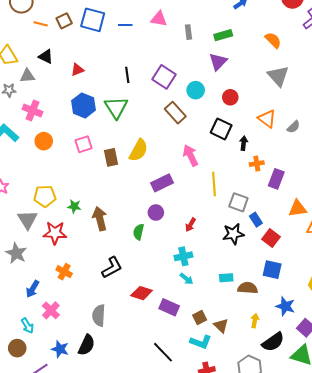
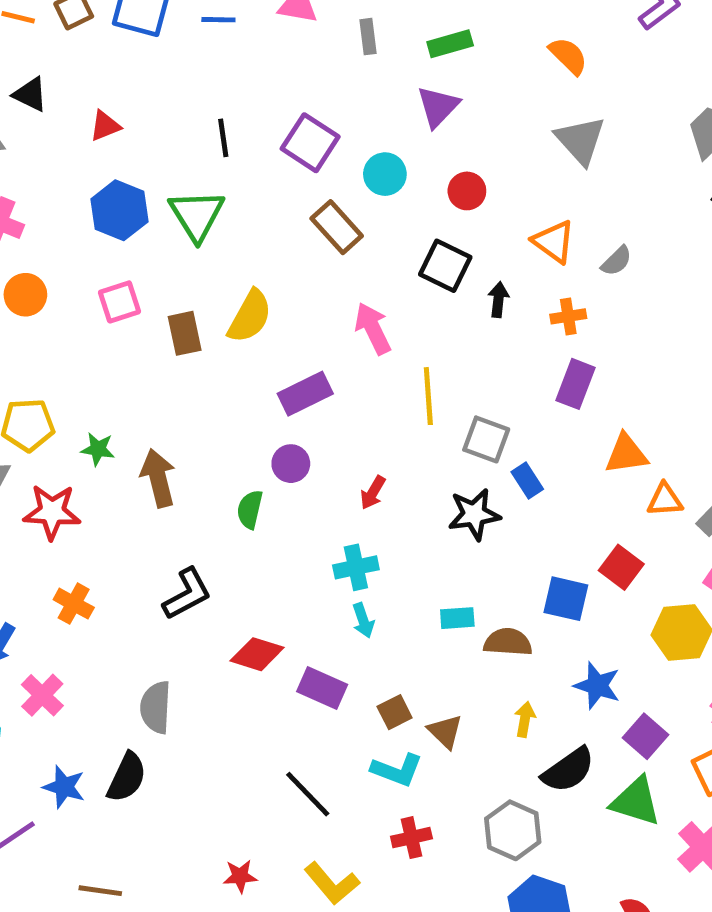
orange cross: (257, 164) -> (568, 316), moved
red square: (271, 238) -> (621, 567), moved
cyan arrow: (186, 279) -> (363, 620), turned 32

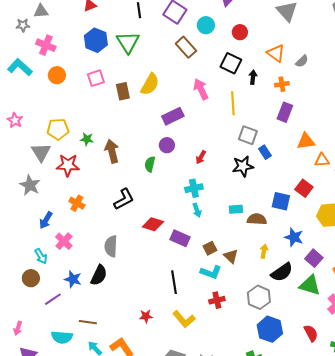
yellow line: (428, 396) -> (233, 103), moved
black line: (308, 794) -> (174, 282), turned 35

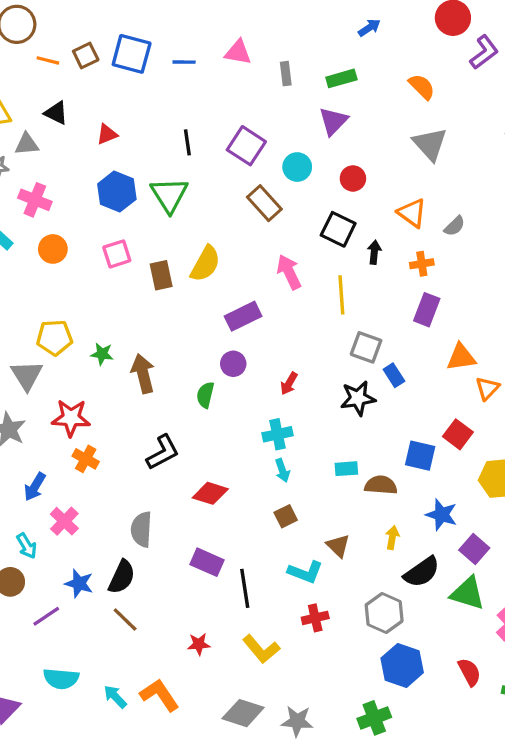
orange triangle: (322, 160) -> (487, 388), turned -42
red star: (68, 165) -> (71, 418), moved
purple rectangle: (180, 238) -> (207, 562), moved
brown square: (210, 248) -> (286, 516), moved
brown line: (88, 322) -> (125, 620), moved, turned 36

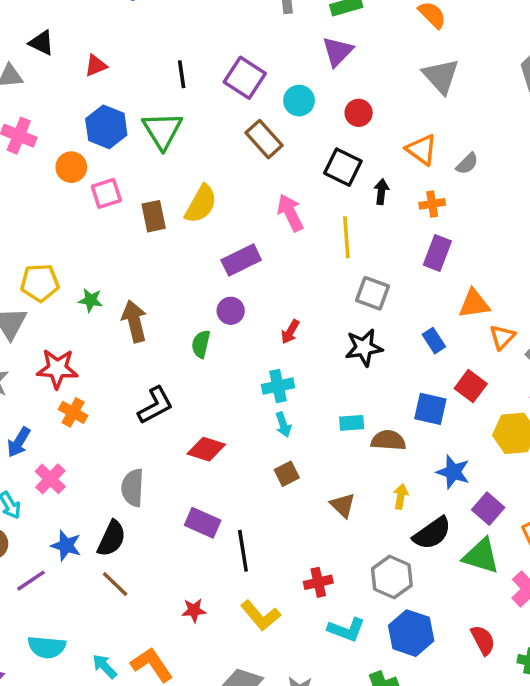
orange circle: (53, 249) -> (71, 167), moved
blue rectangle: (394, 375) -> (434, 341), moved
cyan L-shape: (305, 572) -> (346, 630), moved

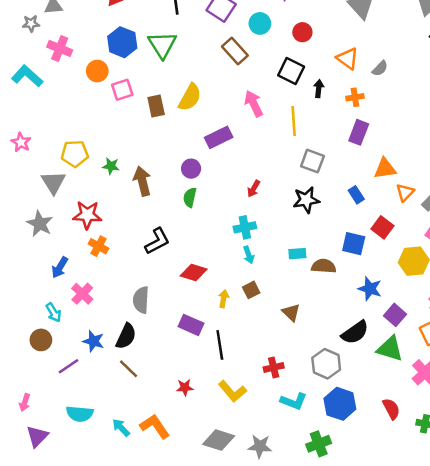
purple circle: (231, 311) -> (191, 169), moved
yellow arrow: (401, 496) -> (224, 299), moved

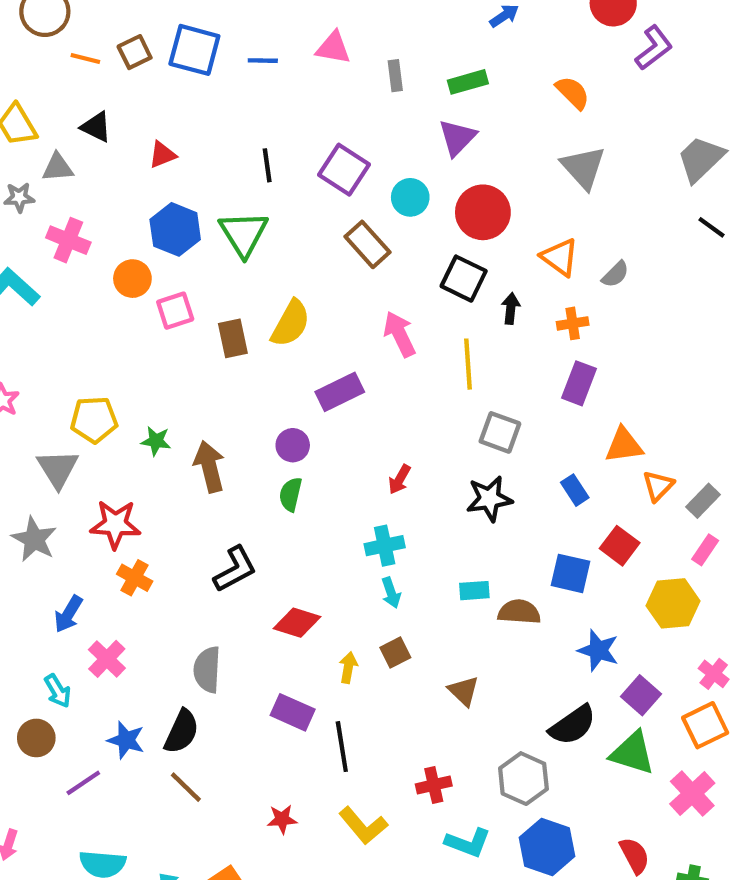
red circle: (302, 32) -> (483, 212), size x1.6

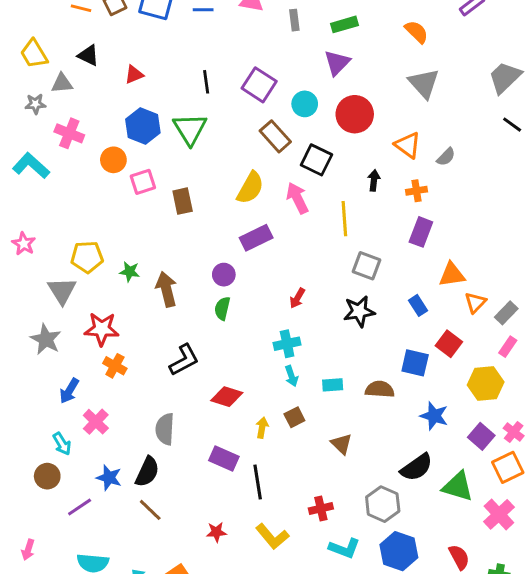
black square: (464, 279) -> (316, 160), moved
yellow semicircle: (291, 323) -> (250, 188), moved
cyan rectangle: (474, 591) -> (333, 385), moved
purple square: (641, 695) -> (481, 436), moved

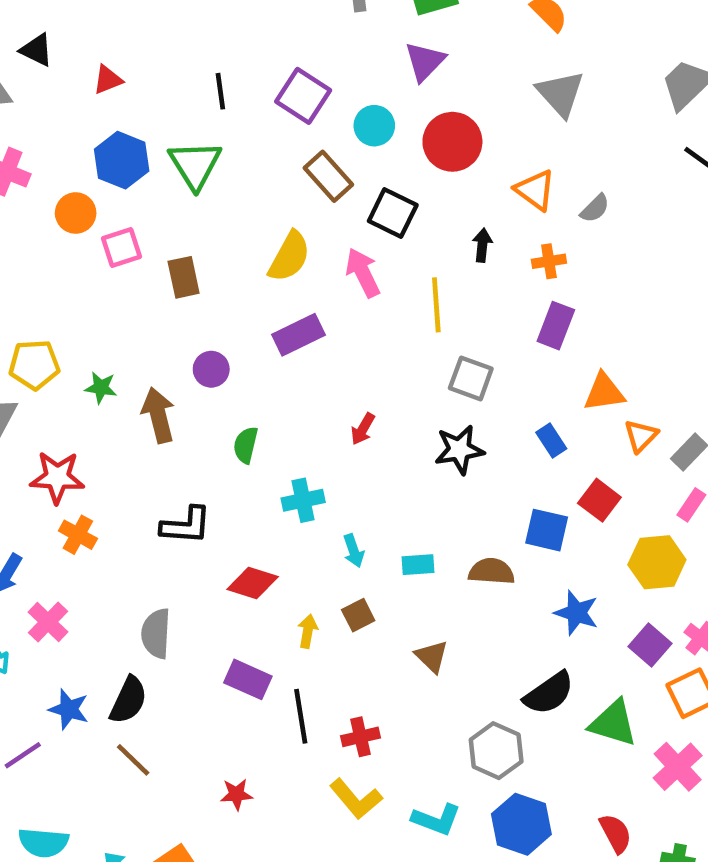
purple circle: (224, 275) -> (211, 369), moved
cyan cross: (287, 344) -> (303, 500), moved
black L-shape: (184, 360) -> (186, 525), turned 32
red cross: (321, 509) -> (361, 737), moved
yellow L-shape: (272, 536) -> (356, 799), moved

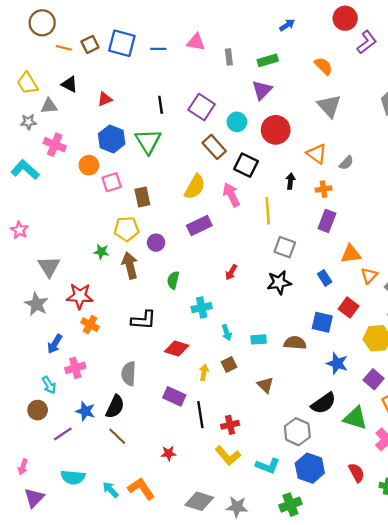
yellow pentagon: (34, 365) -> (126, 229), moved
pink cross: (48, 622) -> (75, 368), turned 30

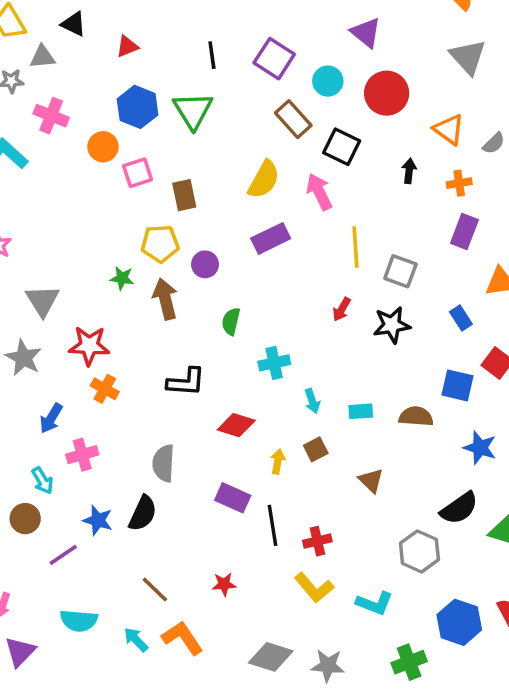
purple triangle: (262, 90) -> (366, 33), turned -35
yellow line: (268, 211) -> (355, 247), moved
red arrow: (231, 272) -> (342, 309), moved
brown line: (117, 436) -> (155, 589), moved
blue hexagon: (310, 468) -> (459, 622), moved

